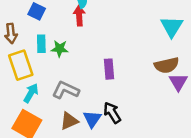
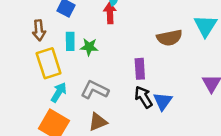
brown semicircle: (167, 65) -> (169, 38), moved
black arrow: (112, 113) -> (144, 97), moved
blue triangle: (92, 119) -> (163, 101), moved

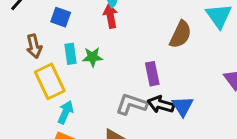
brown semicircle: (169, 38) -> (180, 34), turned -45
gray L-shape: (95, 90) -> (131, 104), moved
black arrow: (144, 97) -> (161, 105), turned -35

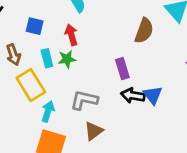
red arrow: (110, 16) -> (71, 35), moved
gray L-shape: (131, 104) -> (84, 100), moved

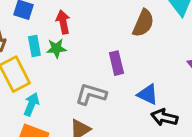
black arrow: (133, 95) -> (164, 117), moved
blue triangle: (153, 95) -> (148, 94), turned -30
gray L-shape: (84, 100) -> (91, 94), moved

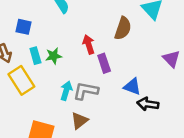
red arrow: (63, 22) -> (89, 44), moved
cyan arrow: (31, 104) -> (66, 91), moved

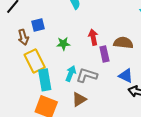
blue square: (24, 27) -> (38, 25), moved, turned -32
brown semicircle: (123, 28) -> (123, 43), moved, turned -108
cyan rectangle: (35, 56) -> (45, 80), moved, size x1.5

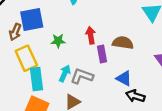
blue square: (38, 25) -> (32, 20), size x1.6
brown arrow: (23, 37) -> (15, 32), turned 35

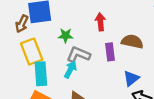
red arrow: (91, 35) -> (100, 22), moved
gray L-shape: (82, 76) -> (78, 55), moved
blue triangle: (124, 78) -> (131, 78), turned 49

